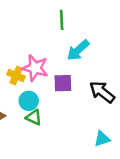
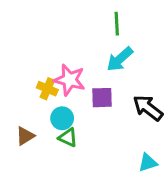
green line: (62, 20) -> (117, 24), moved

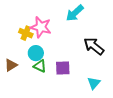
purple square: (102, 98) -> (63, 68), moved
cyan triangle: (148, 163) -> (94, 83), turned -32

